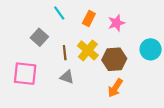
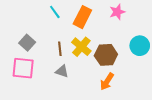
orange rectangle: (89, 19) -> (82, 17), size x1.5
pink star: (116, 23) -> (117, 12), moved
gray square: (39, 37) -> (27, 43), moved

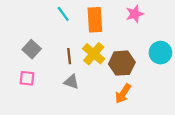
orange rectangle: (82, 17) -> (95, 20), turned -30
pink square: (23, 68) -> (27, 78), size x0.6

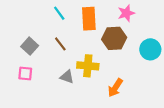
yellow cross: (94, 54) -> (88, 66), moved, turned -35
brown line: (69, 56) -> (60, 44), moved, turned -32
brown hexagon: (122, 63) -> (114, 38), moved

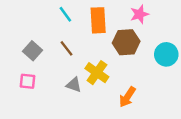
yellow cross: (88, 66) -> (97, 73), turned 30

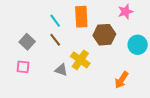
cyan line: (65, 14) -> (55, 21), moved
pink star: (140, 14) -> (126, 12), moved
orange arrow: (127, 97) -> (122, 80), moved

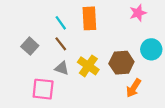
brown hexagon: (104, 35) -> (121, 63), moved
pink square: (23, 67) -> (43, 89), moved, size x1.5
gray triangle: (61, 70) -> (62, 68), moved

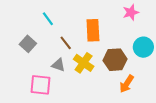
orange rectangle: (89, 18) -> (93, 30), moved
cyan line: (61, 23) -> (48, 19), moved
brown line: (61, 44) -> (66, 43), moved

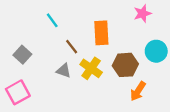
gray square: (28, 44) -> (22, 55), moved
pink square: (40, 85) -> (18, 92), moved, turned -35

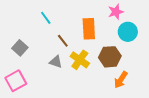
pink star: (142, 13) -> (116, 12), moved
cyan circle: (156, 51) -> (128, 32), moved

